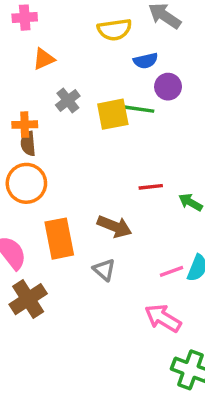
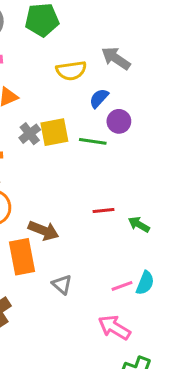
blue semicircle: (146, 61) -> (99, 98), turned 145
yellow square: (113, 114) -> (54, 132), moved
brown arrow: (114, 226) -> (44, 231), moved

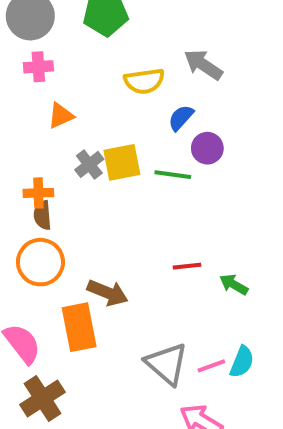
gray triangle: (62, 284) -> (167, 364), moved, size x1.6

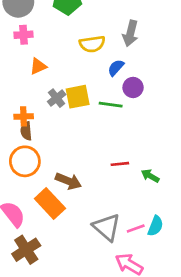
gray arrow: (203, 65) -> (130, 33), turned -110
orange rectangle: (79, 327) -> (50, 204), turned -32

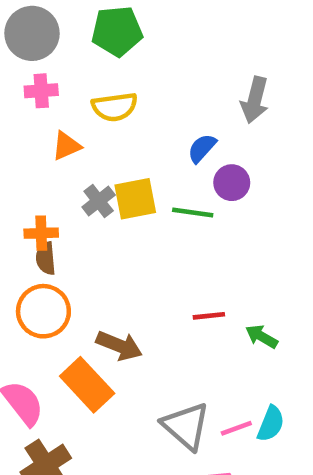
gray arrow: (130, 33) -> (255, 100), moved
yellow semicircle: (92, 44) -> (115, 107), moved

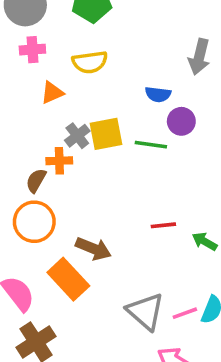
blue semicircle: (202, 148) -> (158, 94), turned -125
orange cross: (41, 233) -> (59, 161), moved
brown semicircle: (46, 258) -> (36, 180), turned 35

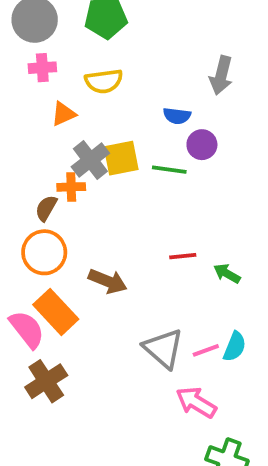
gray cross: (77, 136) -> (90, 160), size x1.4
orange rectangle: (68, 279) -> (56, 312), moved

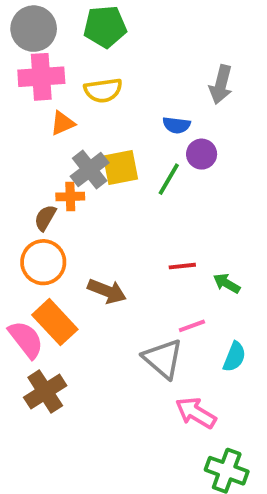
pink cross: (42, 68) -> (41, 77), size x1.6
green line: (169, 170) -> (169, 179), turned -68
pink line: (206, 350) -> (192, 326), moved

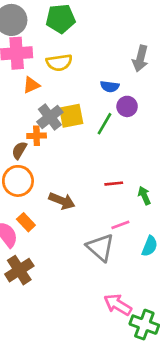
green arrow: (227, 283) -> (144, 196), turned 36
orange rectangle: (55, 322) -> (26, 222), size x0.6
pink arrow: (196, 413) -> (118, 305), moved

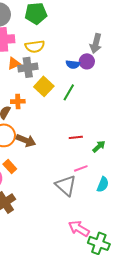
purple circle: (127, 106) -> (87, 61), moved
yellow square: (71, 116) -> (44, 86), turned -36
gray cross: (50, 117) -> (28, 67), moved, turned 30
green arrow: (144, 196) -> (99, 146), turned 72
brown arrow: (62, 201) -> (26, 140), moved

